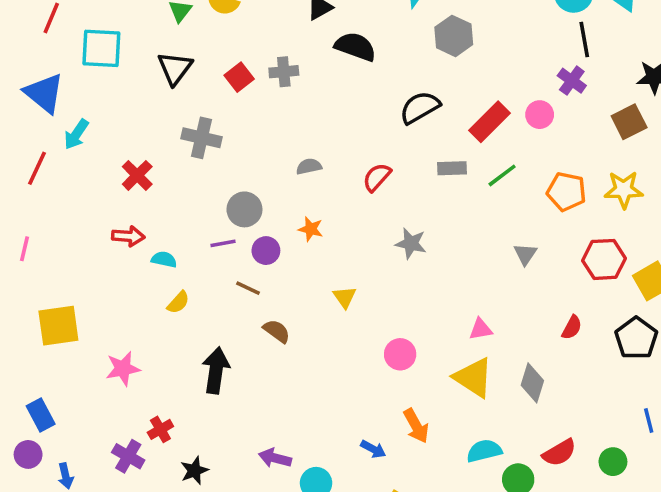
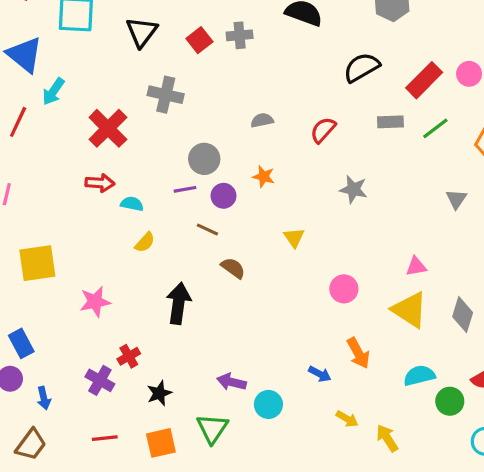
red cross: (137, 175) -> (108, 128), size x1.4

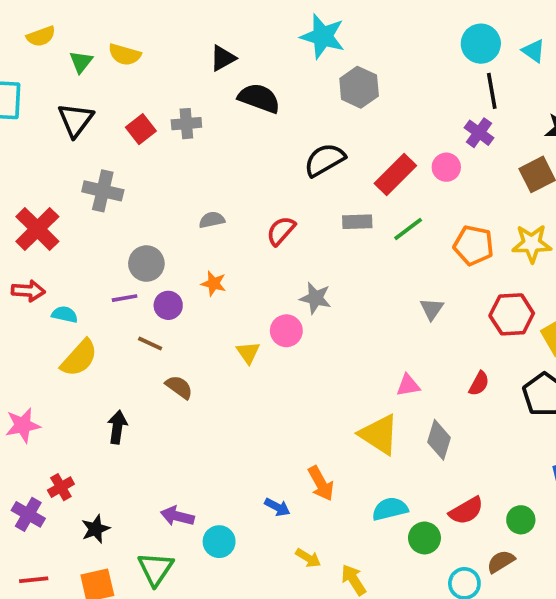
yellow semicircle: (145, 242) -> (79, 358), size x1.6
pink triangle: (416, 266) -> (408, 385), moved
pink circle: (344, 289) -> (286, 331), moved
black arrow: (179, 303) -> (117, 427), size x0.7

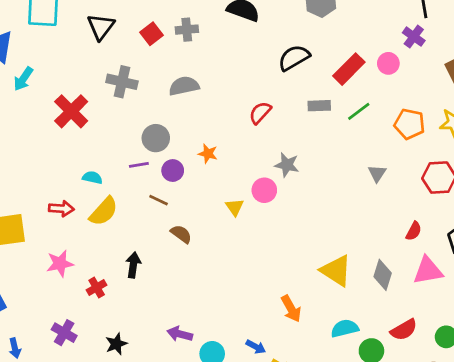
gray semicircle: (212, 220) -> (184, 86), moved, size x1.5
red arrow: (28, 291) -> (61, 209), moved
pink triangle: (408, 385) -> (428, 271), moved, size x1.6
red cross: (61, 487) -> (97, 288), moved
blue arrow: (277, 507) -> (256, 347), moved

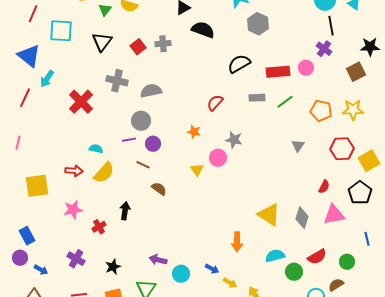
red rectangle: (349, 69) -> (278, 72), turned 40
gray semicircle: (184, 86) -> (151, 91), moved
orange star: (208, 154) -> (194, 132), moved
orange arrow: (291, 309) -> (237, 242), turned 30
blue arrow: (15, 348) -> (41, 270), turned -48

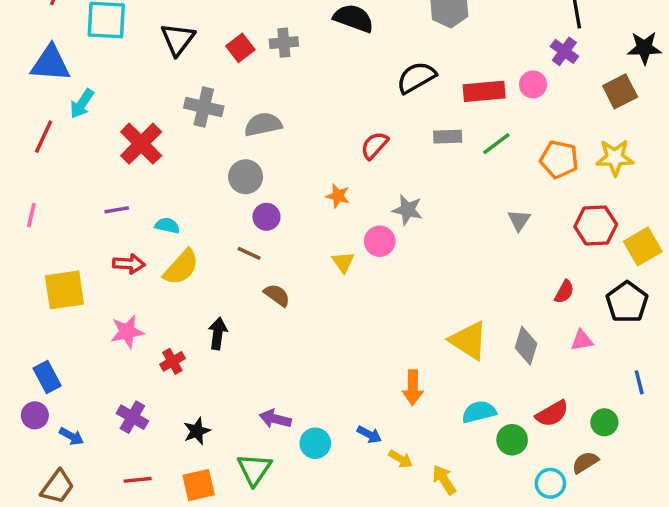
blue triangle: (29, 56) -> (51, 64), turned -35
purple line: (129, 140) -> (117, 210), moved
pink triangle: (334, 215) -> (582, 340), size x0.6

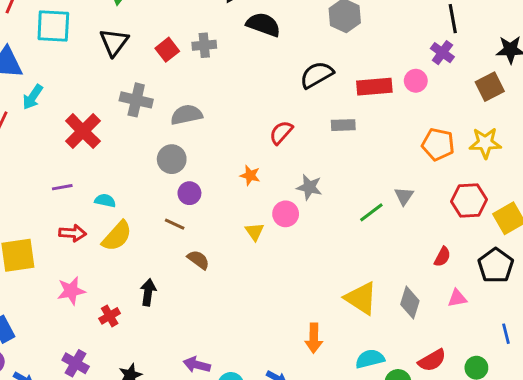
green line: (496, 144) -> (371, 212), moved

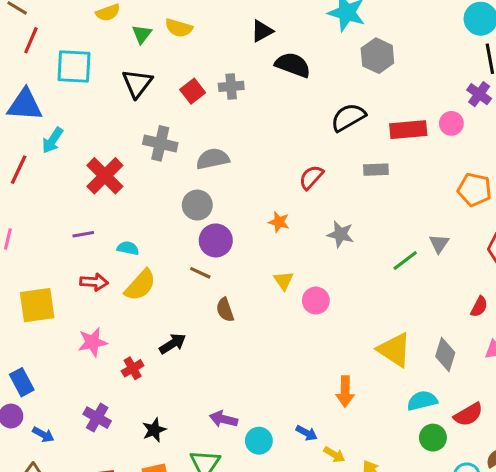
purple circle: (189, 193) -> (216, 240), size x1.4
pink circle: (286, 214) -> (316, 301), moved
brown semicircle: (198, 260) -> (225, 310), turned -145
black arrow: (148, 292) -> (173, 344), turned 50
cyan semicircle: (370, 359) -> (422, 401), moved

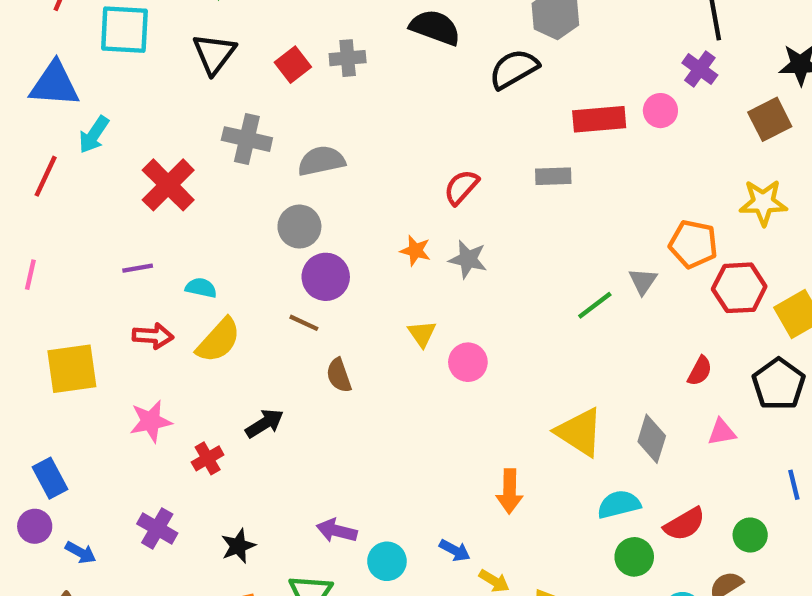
black semicircle: (348, 117) -> (514, 69), moved
orange pentagon: (474, 190) -> (693, 244), moved
gray star: (340, 234) -> (468, 259), moved

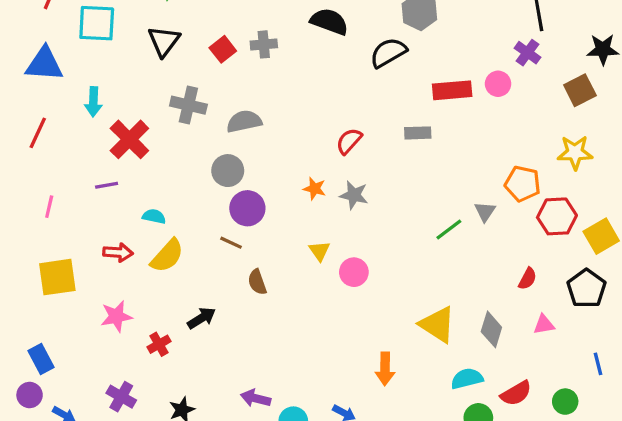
cyan arrow: (94, 135) -> (93, 102), moved, turned -32
purple line: (138, 268) -> (107, 185), moved
pink line: (30, 275) -> (49, 207), moved

